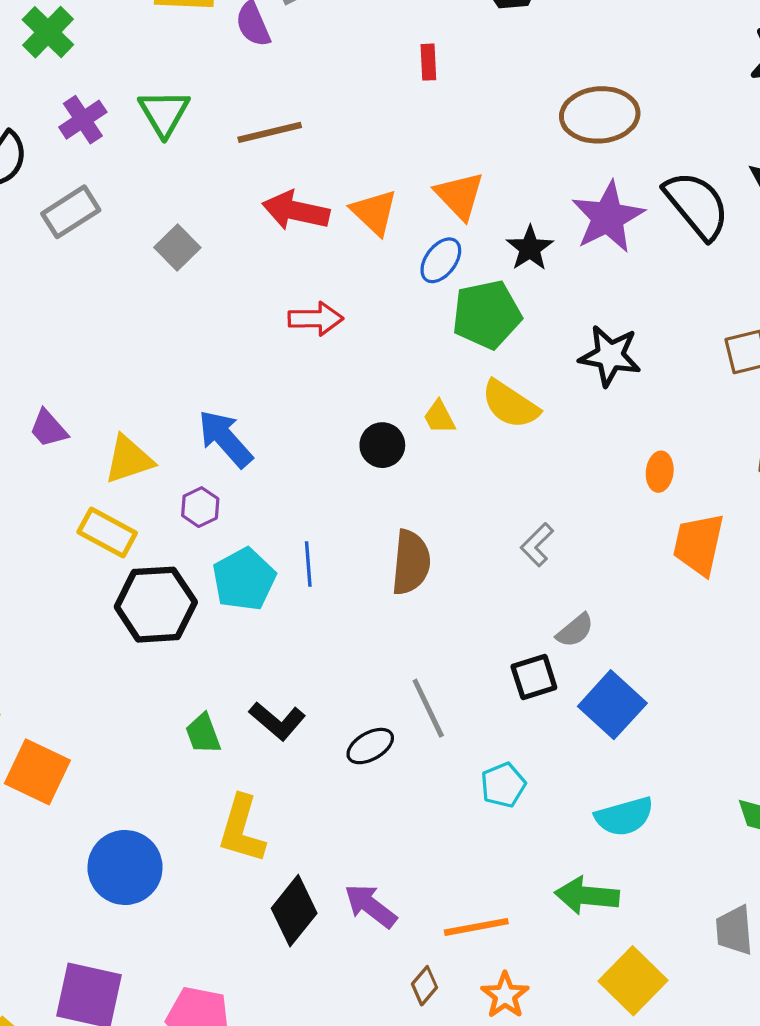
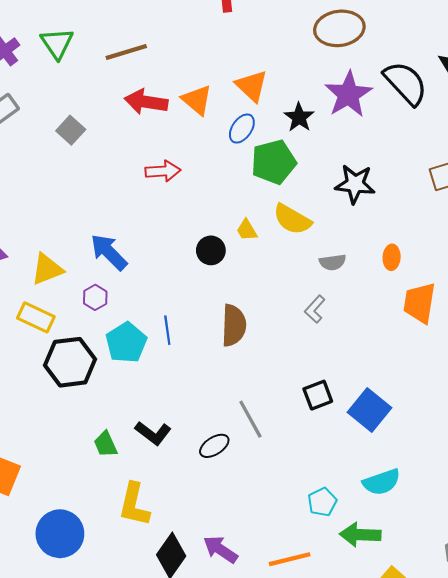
gray semicircle: (575, 630) -> (333, 262), moved, turned 35
cyan pentagon: (503, 785) -> (322, 502), moved

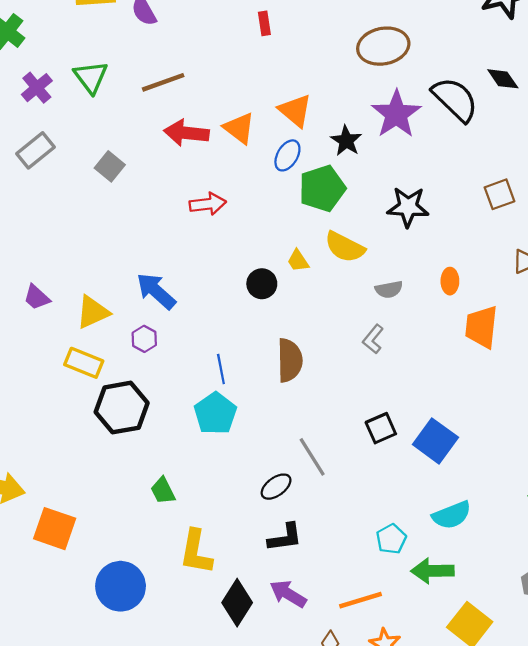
cyan pentagon: (126, 343) -> (215, 413), moved
black L-shape: (153, 433) -> (285, 537), moved, turned -42

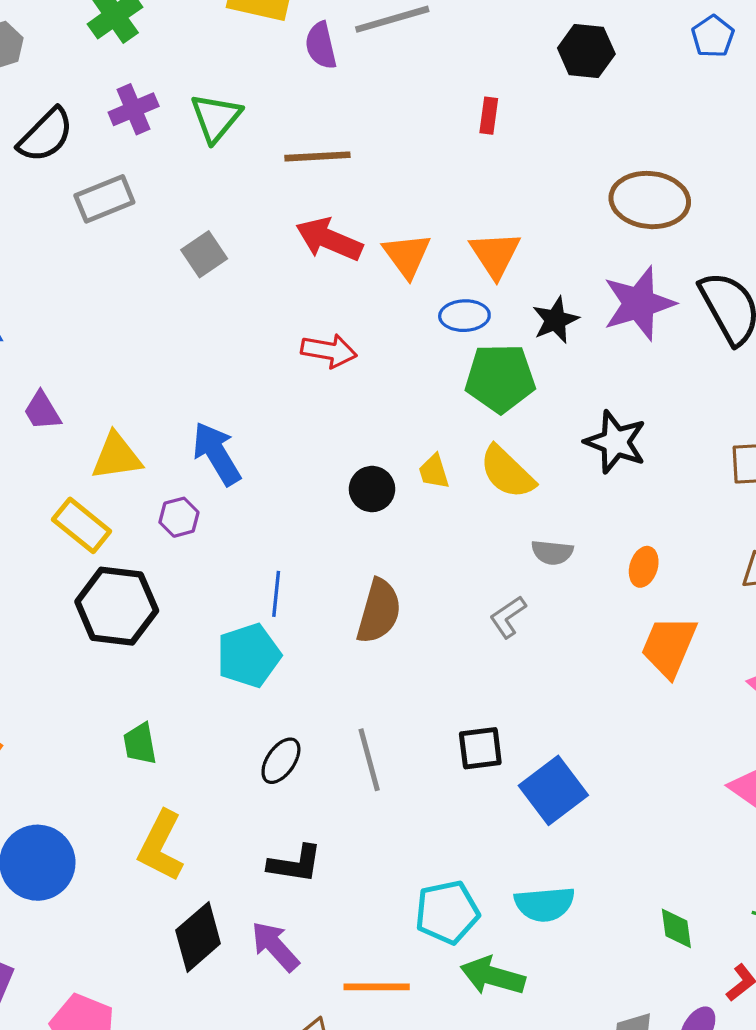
blue ellipse: (287, 155) -> (464, 316), turned 40
black ellipse: (276, 487) -> (281, 761), moved, turned -36
cyan pentagon: (391, 539) -> (447, 912), size x1.4

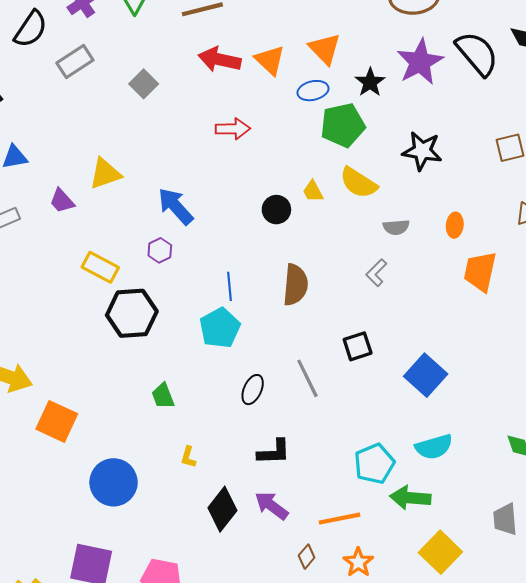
yellow triangle: (117, 456) -> (105, 174), moved
black square: (480, 748) -> (358, 346), moved
yellow L-shape: (161, 846) -> (188, 457), size x0.5

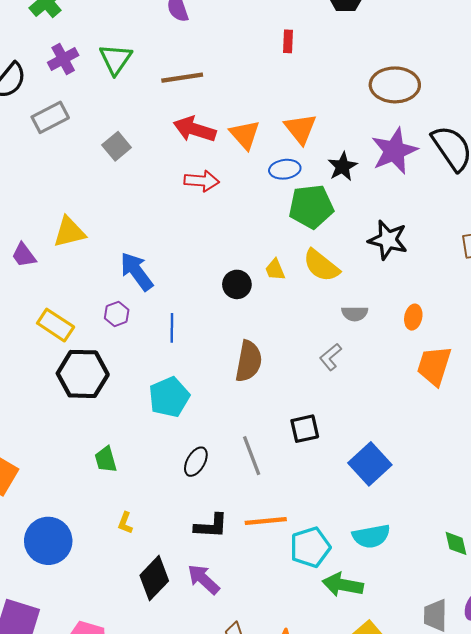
red arrow: (233, 129) -> (202, 181), moved
blue line: (229, 286) -> (172, 328), moved
orange line: (339, 519) -> (266, 521), moved

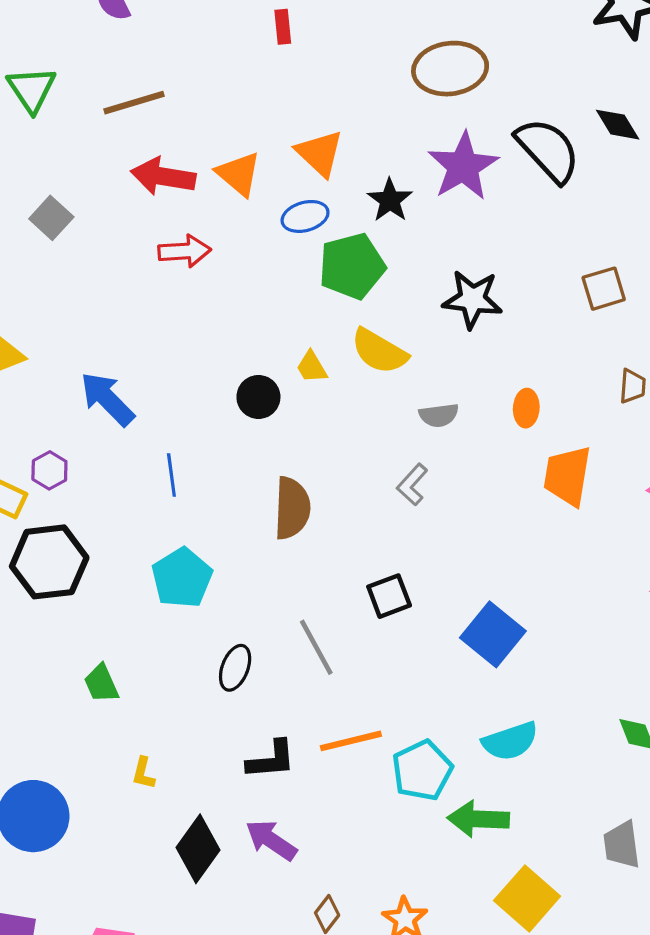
purple hexagon: (117, 314) -> (49, 470), moved

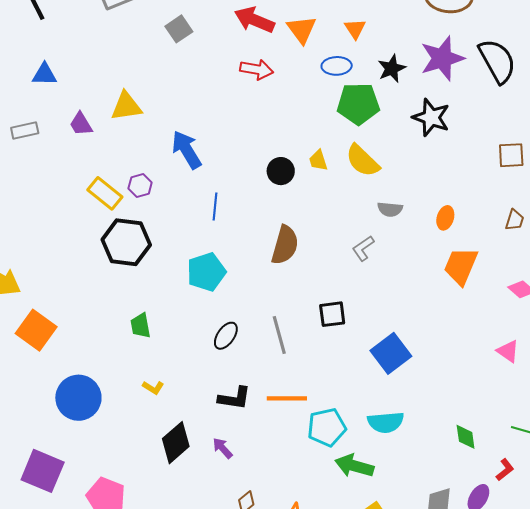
orange triangle: (320, 153) -> (355, 29), size x0.7
black star: (472, 299) -> (431, 117), moved
yellow L-shape: (143, 773) -> (153, 387), turned -85
purple arrow: (271, 840) -> (223, 448), size x0.7

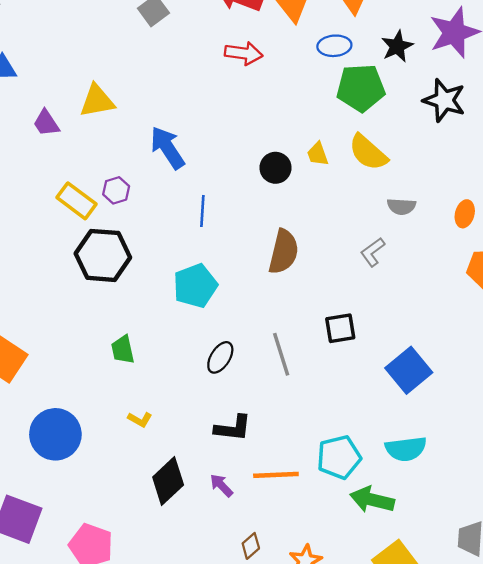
orange line: (287, 398) -> (276, 475), moved

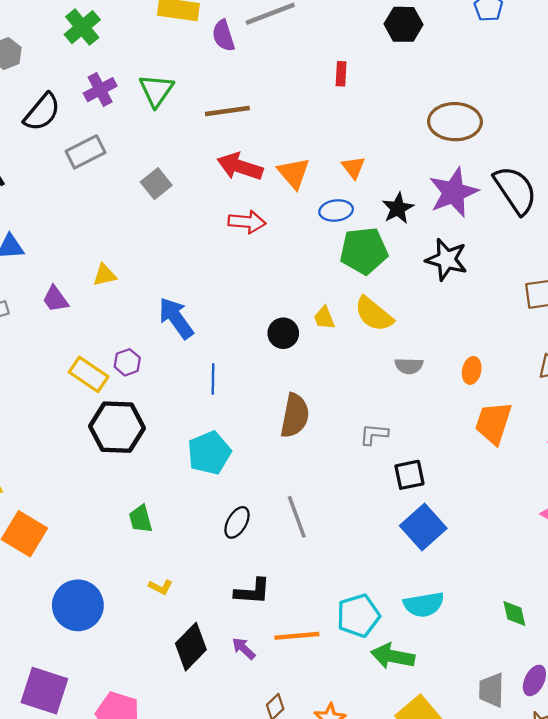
yellow triangle: (97, 101) -> (105, 275), size x0.7
gray L-shape: (373, 252) -> (374, 434), moved, turned 44
black square: (340, 328) -> (409, 475), moved

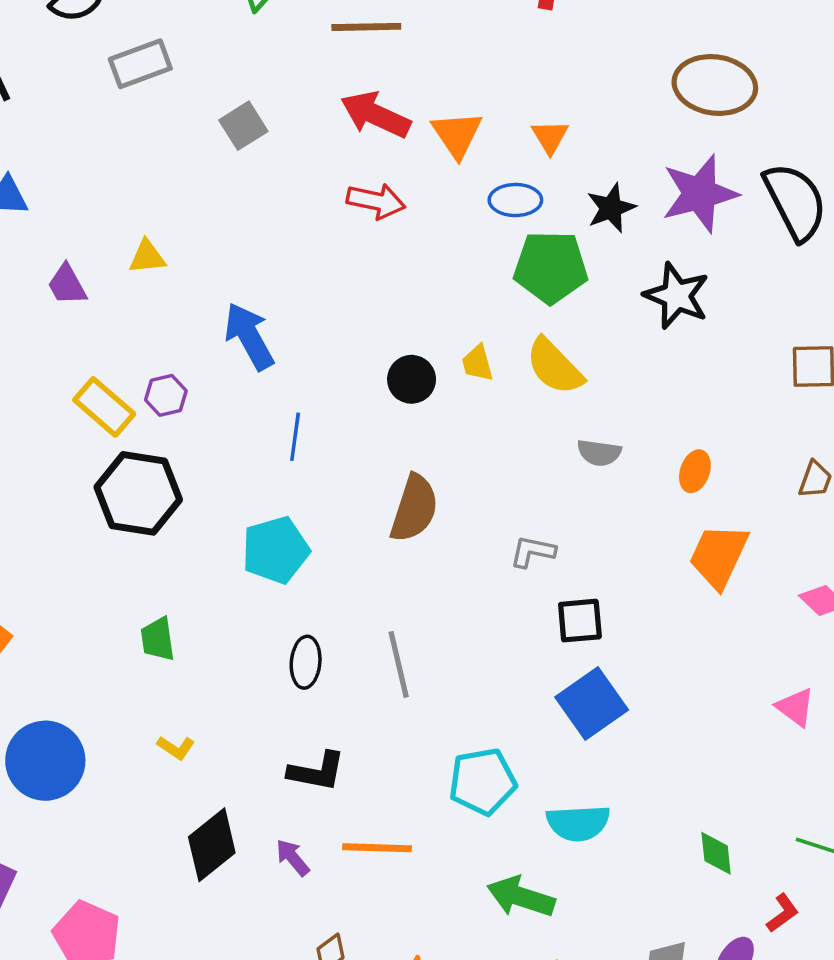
black ellipse: (237, 522) -> (306, 662), turned -32
cyan pentagon: (358, 616) -> (482, 782), moved

